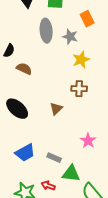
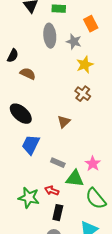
brown cross: (79, 89) -> (83, 94), turned 35
brown triangle: (56, 109) -> (64, 122), moved
pink star: (88, 141) -> (93, 164), moved
blue trapezoid: (25, 153) -> (31, 145), moved, turned 145

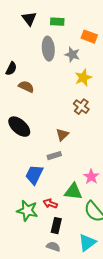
orange rectangle: (91, 24) -> (89, 37), turned -42
blue trapezoid: (31, 145) -> (34, 175), moved
gray rectangle: (58, 163) -> (54, 156), moved, turned -40

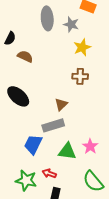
brown cross: (81, 107) -> (80, 76), turned -35
gray rectangle: (54, 156) -> (53, 125), size x1.5
green triangle: (73, 192) -> (67, 151), moved

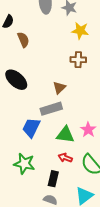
yellow star: (82, 47) -> (80, 31), turned 30
brown semicircle: (25, 56) -> (23, 40), turned 42
red arrow: (49, 173) -> (65, 158), moved

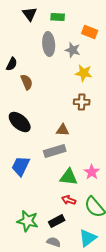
brown triangle: (59, 88) -> (63, 130), turned 48
blue trapezoid: (31, 128) -> (21, 166), moved
green star: (24, 164) -> (28, 221), moved
black rectangle: (53, 179) -> (57, 221), turned 49

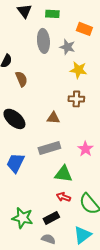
brown triangle: (63, 130) -> (53, 118), moved
pink star: (92, 172) -> (85, 149), moved

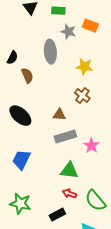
gray ellipse: (43, 41) -> (50, 52), moved
gray star: (67, 47) -> (68, 32), moved
brown cross: (76, 99) -> (82, 96), turned 35
gray rectangle: (49, 148) -> (65, 137), moved
green star: (22, 218) -> (20, 204), moved

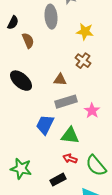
blue trapezoid: (21, 160) -> (45, 125), moved

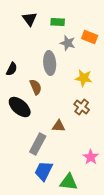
brown semicircle: (28, 41) -> (36, 87), moved
black ellipse: (21, 81) -> (20, 107), moved
gray rectangle: (66, 102) -> (38, 144), moved, turned -45

